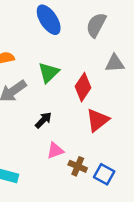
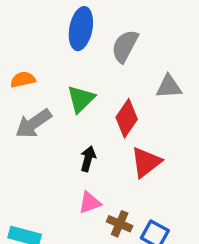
blue ellipse: (49, 20) -> (81, 29), turned 44
gray semicircle: (96, 25) -> (125, 46), moved
black arrow: (43, 120) -> (88, 159), moved, turned -30

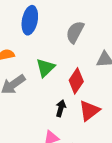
blue ellipse: (81, 29) -> (30, 20), moved
black arrow: (88, 159) -> (61, 108), moved

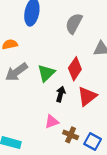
green triangle: (45, 68) -> (46, 73), moved

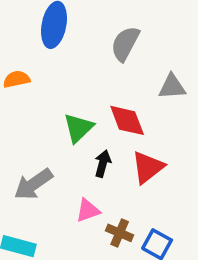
red diamond: (75, 69) -> (127, 120), turned -55
gray arrow: (16, 72) -> (33, 184), moved

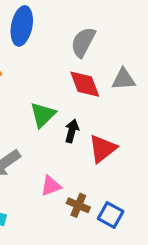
red diamond: (127, 120) -> (85, 84), moved
black arrow: (103, 164) -> (72, 131), moved

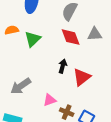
green triangle: (43, 115) -> (33, 39), moved

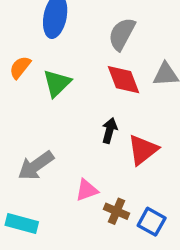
orange semicircle: (12, 30) -> (20, 67), turned -40

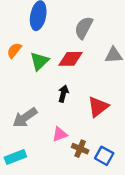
red diamond: (124, 80) -> (71, 59), moved, turned -70
black arrow: (110, 131) -> (63, 94), moved
cyan rectangle: (22, 223) -> (15, 157), turned -36

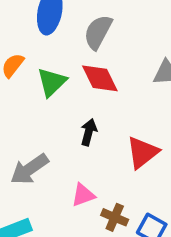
gray semicircle: (84, 28) -> (98, 32), moved
red diamond: (71, 59) -> (100, 78), turned 65

